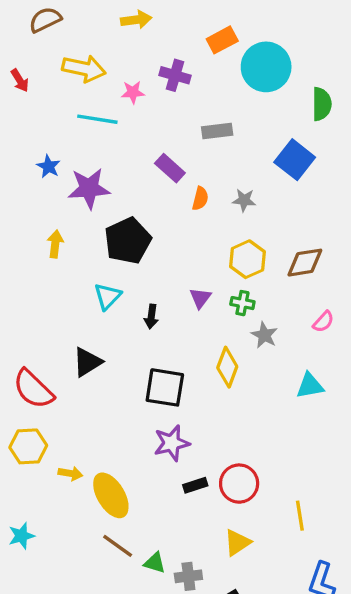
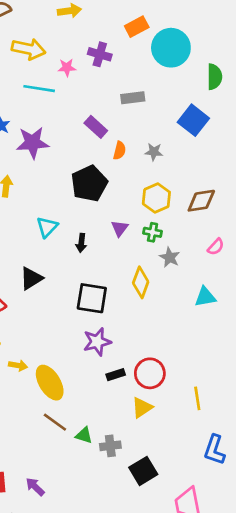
black pentagon: (128, 241) -> (89, 184), moved
yellow triangle: (237, 543) -> (142, 408), moved

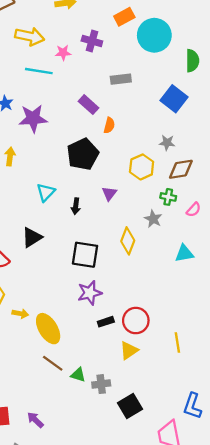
gray star: (154, 152) -> (167, 143), moved
green cross: (153, 232) -> (168, 197), moved
blue L-shape: (214, 450) -> (192, 406), moved

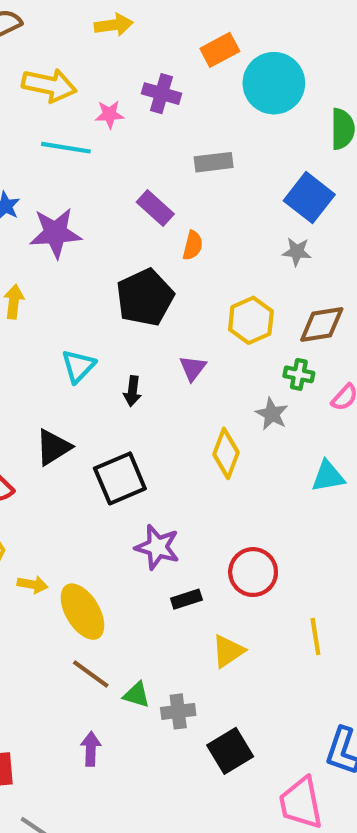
gray star: (167, 143) -> (297, 252), moved
black square: (85, 255) -> (120, 478), moved, turned -32
purple star: (90, 293) -> (157, 547), turned 30
red circle: (136, 321) -> (253, 572), moved
purple arrow: (35, 420) -> (91, 749), moved, turned 48

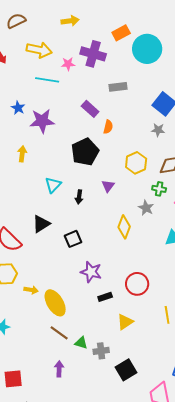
purple cross: (162, 94) -> (93, 54), size x1.4
black square: (120, 478) -> (73, 239), size x0.7

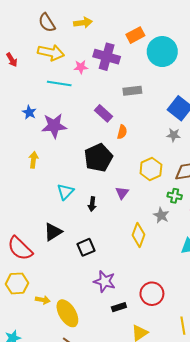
brown semicircle: (16, 21) -> (47, 23), moved, turned -96

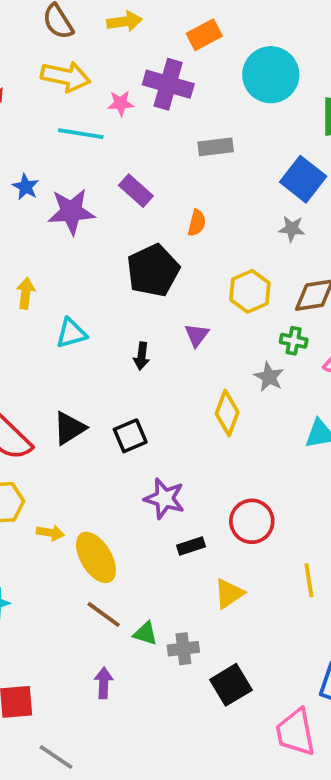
orange rectangle: (135, 35) -> (204, 35), moved
purple rectangle: (104, 113) -> (136, 191), moved
yellow arrow: (33, 160) -> (26, 293), moved
cyan triangle: (65, 192) -> (71, 333), moved, turned 30
black triangle: (53, 232) -> (69, 428), moved

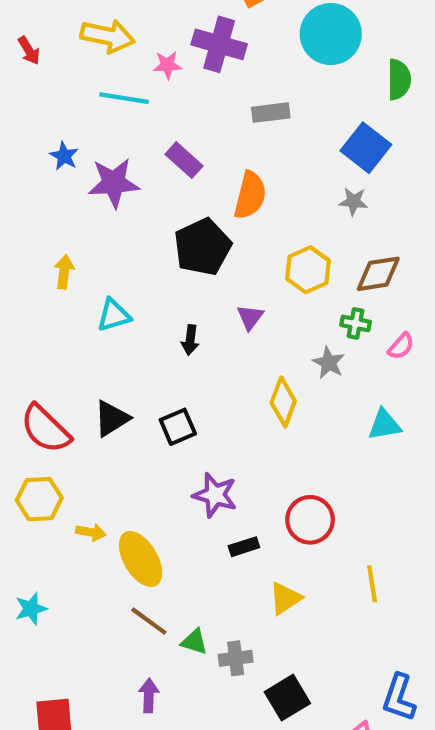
orange semicircle: (197, 223) -> (250, 195), size x1.6

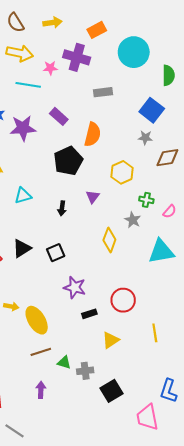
brown diamond: (378, 274) -> (167, 158), moved
cyan triangle: (384, 425) -> (161, 252), size x1.5
brown line: (149, 621) -> (41, 352), turned -54

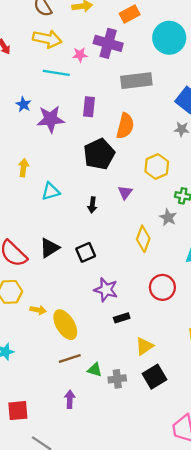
gray rectangle: (103, 92) -> (136, 81), size x1.5
purple rectangle: (59, 116) -> (89, 107), turned 54
red circle: (123, 300) -> (162, 287), moved
black square: (112, 391) -> (154, 377), moved

